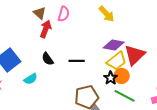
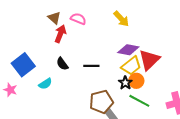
pink semicircle: (64, 14) -> (78, 19), turned -84

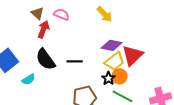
black semicircle: (62, 64) -> (46, 59), size x1.6

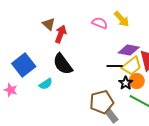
brown triangle: (38, 13) -> (49, 24), moved
pink semicircle: (62, 14) -> (100, 23), moved
black line: (74, 61) -> (115, 66), moved

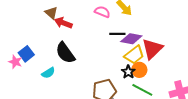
red arrow: (61, 34) -> (63, 23), turned -90
blue square: (24, 65) -> (26, 54), size x0.7
black line: (115, 66) -> (117, 34), moved
pink star: (11, 90) -> (15, 62), moved

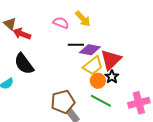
black star: (128, 72) -> (112, 77), moved

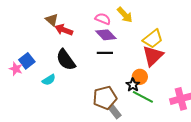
black line: (76, 45) -> (105, 53), moved
purple diamond: (90, 50) -> (106, 35), moved, turned 35
yellow trapezoid: (93, 66) -> (153, 39), moved
black star: (112, 77) -> (133, 85), moved

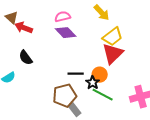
yellow arrow: (125, 15) -> (102, 13), moved
pink semicircle: (103, 19) -> (63, 17), turned -35
black line: (105, 53) -> (76, 74), moved
black semicircle: (66, 60) -> (26, 58), size x0.7

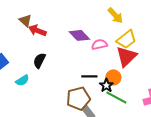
pink semicircle: (63, 17) -> (99, 44), moved
black semicircle: (26, 58) -> (39, 60), turned 63

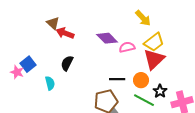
cyan semicircle: (22, 80) -> (50, 83), turned -72
black star: (106, 85) -> (160, 91), moved

